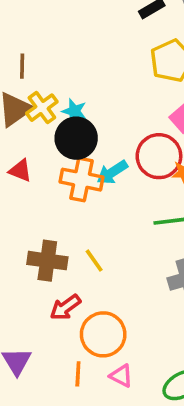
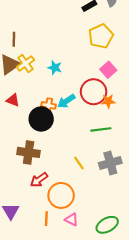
cyan star: (74, 111) -> (55, 68), moved
black circle: (76, 138) -> (41, 119), moved
orange cross: (82, 180) -> (48, 105), size x0.6
yellow line: (94, 261) -> (79, 163), moved

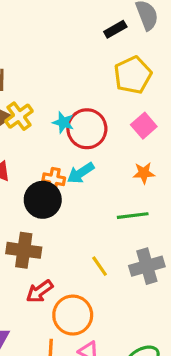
red circle: (94, 92) -> (87, 129), moved

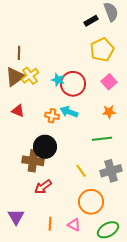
cyan arrow: (81, 173) -> (69, 112), turned 54
black circle: (43, 200) -> (45, 147), moved
orange circle: (73, 315) -> (91, 202), moved

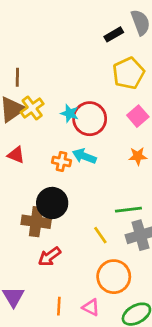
green line: (102, 139) -> (128, 210), moved

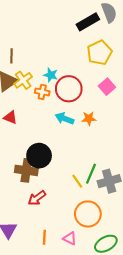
black rectangle: (114, 34) -> (88, 22), size x1.5
cyan star: (70, 113) -> (51, 75), moved
orange star: (138, 156) -> (89, 118), moved
orange cross: (62, 162) -> (42, 92), moved
green line: (128, 210) -> (91, 174), moved, turned -60

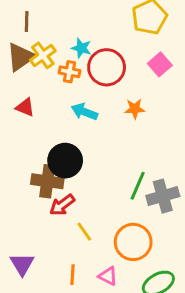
cyan arrow: (65, 118) -> (84, 112), moved
yellow line: (77, 181) -> (84, 232), moved
red arrow: (37, 198) -> (62, 205), moved

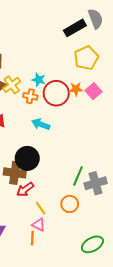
orange star: (135, 109) -> (76, 89), moved
orange circle: (133, 242) -> (70, 204), moved, size x0.7
pink triangle: (108, 276) -> (39, 225), moved

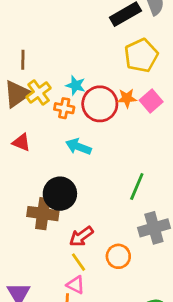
green line: (78, 176) -> (137, 187), moved
red arrow: (25, 189) -> (81, 236), moved

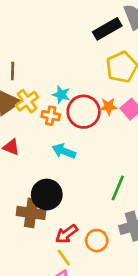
orange circle: (118, 256) -> (97, 241), moved

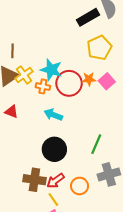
cyan star: (61, 95) -> (51, 70), size x1.5
black circle: (47, 195) -> (54, 149), moved
brown cross: (31, 213) -> (34, 180), moved

